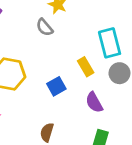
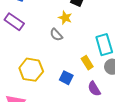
blue square: (56, 86) -> (66, 78), turned -32

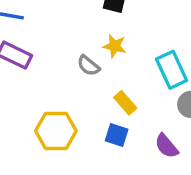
yellow star: (65, 18) -> (115, 46), moved
yellow rectangle: (87, 63) -> (125, 103), moved

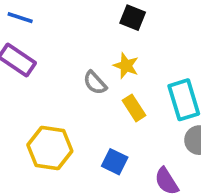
yellow rectangle: (125, 103) -> (134, 108), moved

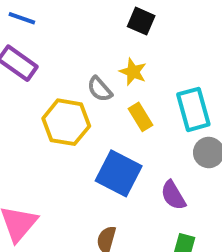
yellow hexagon: (50, 148) -> (66, 122), moved
blue square: (115, 162) -> (119, 173), size x1.6

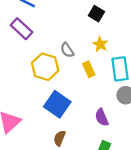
yellow star: (133, 72) -> (100, 44), moved
blue square: (119, 173) -> (57, 104), moved

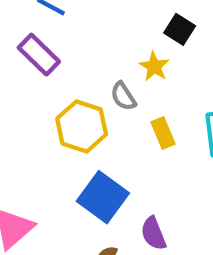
yellow star: (100, 44) -> (154, 67), moved
purple semicircle: (102, 117) -> (153, 233), moved

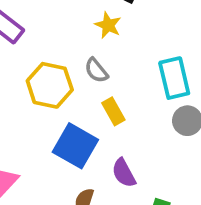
gray semicircle: (123, 96) -> (96, 70), moved
yellow rectangle: (163, 133) -> (113, 111), moved

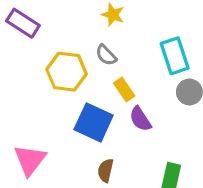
purple semicircle: (124, 173) -> (140, 119), moved

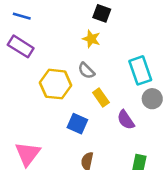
purple semicircle: (140, 119) -> (126, 120), moved
blue square: (94, 122) -> (77, 124), size x0.7

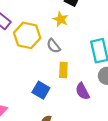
yellow hexagon: (56, 84) -> (27, 35), moved
yellow rectangle: (101, 97) -> (63, 70), turned 32

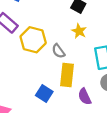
yellow star: (61, 19) -> (79, 31), moved
yellow rectangle: (63, 70) -> (67, 75), size x1.5

